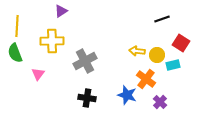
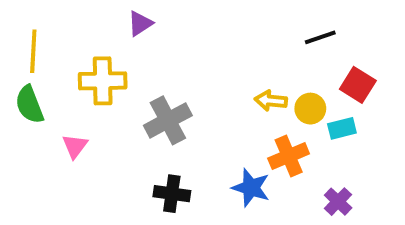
purple triangle: (61, 11) -> (140, 23), moved
orange cross: (146, 79) -> (289, 156), turned 30
purple cross: (160, 102) -> (338, 202), moved

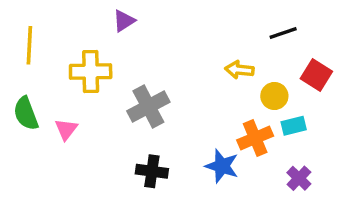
yellow arrow: (271, 101) -> (239, 70), moved
green semicircle: (29, 105) -> (26, 114), moved
cyan rectangle: (342, 128) -> (294, 126), moved

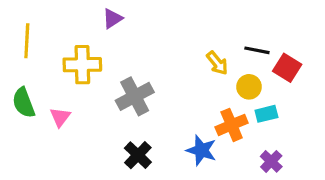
black line: (283, 33) -> (257, 50), moved, turned 30
yellow arrow: (239, 70) -> (217, 63), turned -135
black cross: (152, 171) -> (138, 155), turned 36

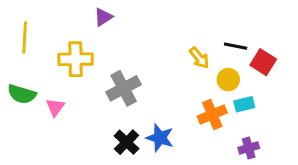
green semicircle: (24, 103) -> (22, 94), turned -52
blue star: (201, 150) -> (160, 138), moved
purple cross: (271, 161) -> (249, 148), turned 30

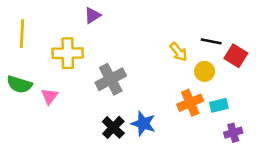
cyan rectangle: (244, 104) -> (219, 105), moved
purple cross: (249, 148) -> (233, 133), moved

